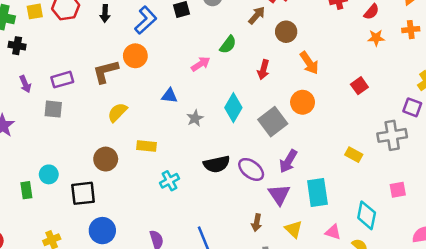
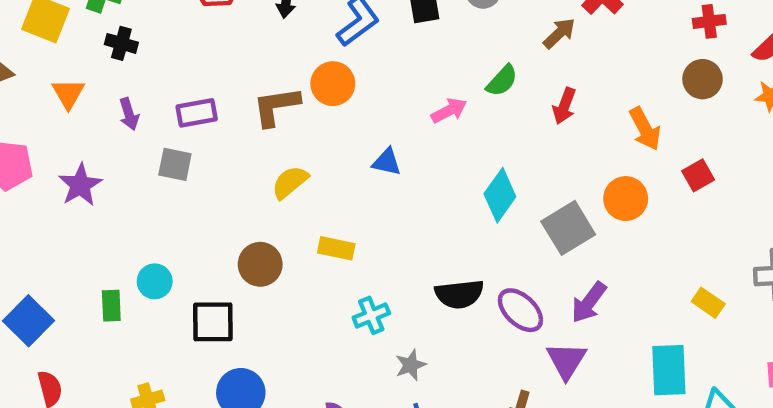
brown circle: (286, 32) -> (703, 79), moved
red arrow: (263, 70) -> (564, 106), moved
red square: (359, 86) -> (698, 175), moved
gray star: (195, 118) -> (411, 365), moved
cyan rectangle: (317, 192) -> (669, 370), moved

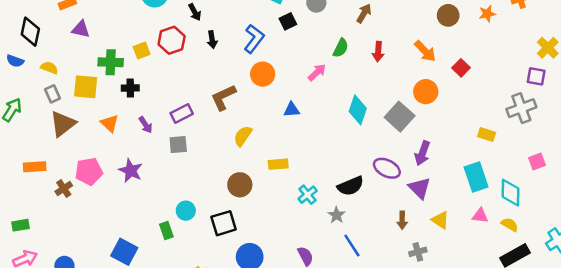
orange circle: (333, 84) -> (263, 74), moved
black semicircle: (459, 294) -> (351, 186), moved

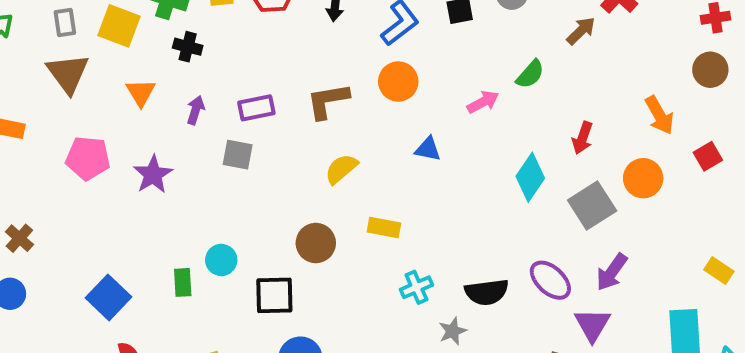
red arrow: (378, 52) -> (583, 138), moved
brown triangle: (63, 124) -> (68, 73), turned -44
purple arrow: (146, 125) -> (196, 110), turned -144
brown cross: (64, 188) -> (19, 238), moved, turned -30

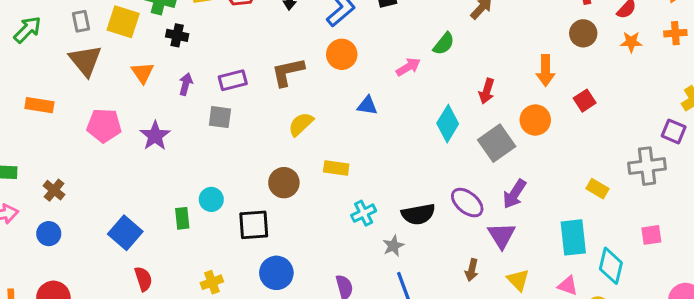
orange arrow: (659, 115) -> (545, 71), turned 32

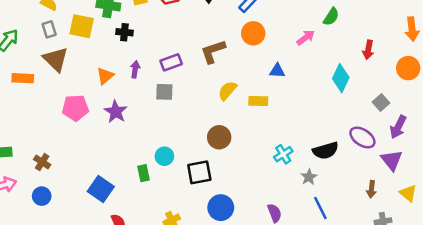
orange triangle: (143, 73) -> (105, 76), moved, turned 30
orange rectangle: (39, 105) -> (23, 78), moved
gray square: (497, 143) -> (381, 102), moved, size x0.6
yellow rectangle: (336, 168) -> (258, 101), moved

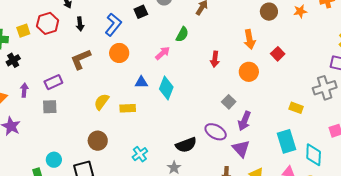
black cross: (124, 32) -> (13, 60), turned -32
brown L-shape: (213, 51) -> (81, 59), moved
cyan diamond: (341, 78) -> (166, 88), moved
cyan cross: (283, 154) -> (140, 154), moved

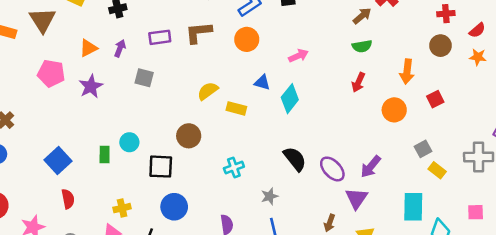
green semicircle: (182, 34) -> (362, 46), moved, turned 35
purple rectangle: (53, 82) -> (160, 37), moved
gray square: (229, 102) -> (423, 149), moved
black semicircle: (186, 145) -> (295, 159), moved, turned -125

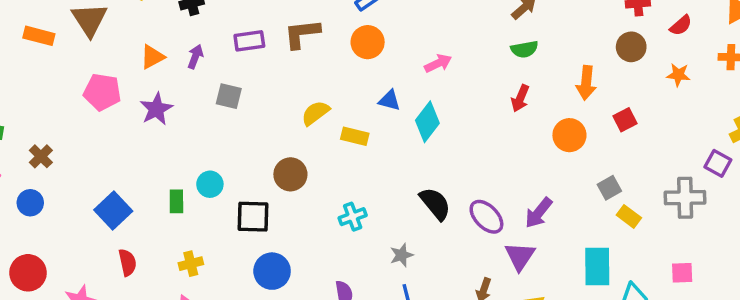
orange star: (478, 57) -> (678, 75), moved
yellow cross: (122, 208) -> (191, 264), moved

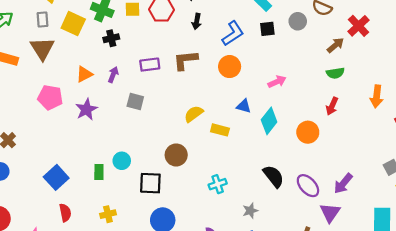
orange circle: (569, 135) -> (308, 132), moved

